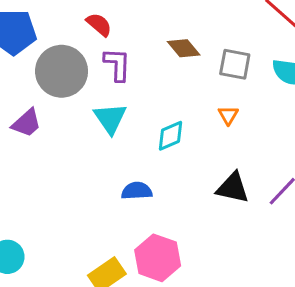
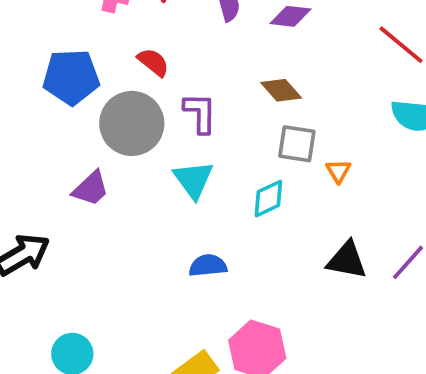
red semicircle: (99, 24) -> (153, 62), moved
gray square: (235, 64) -> (297, 144), moved
blue semicircle: (137, 191) -> (208, 266), moved

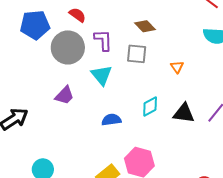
gray square: (297, 144) -> (137, 54), moved
purple trapezoid: (91, 189) -> (64, 95), moved
cyan diamond: (268, 199) -> (150, 107), moved

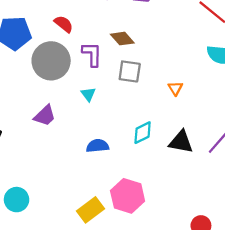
brown diamond: (145, 26) -> (122, 39), moved
cyan triangle: (102, 75) -> (88, 94), size x0.6

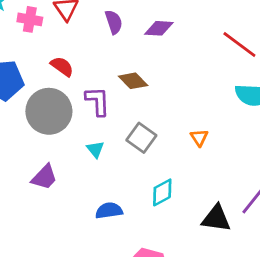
gray square: (130, 71) -> (141, 138), moved, turned 30
black triangle: (181, 142) -> (216, 218), moved

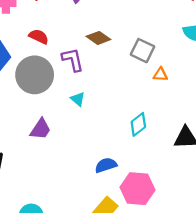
gray square: (141, 138) -> (142, 51), moved
orange triangle: (199, 138) -> (160, 75), turned -42
blue semicircle: (109, 211) -> (106, 165), moved

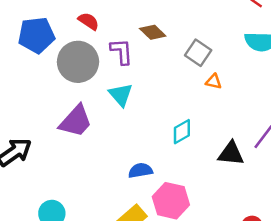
cyan triangle: (78, 99) -> (121, 95), size x1.5
purple trapezoid: (40, 129) -> (76, 121), size x1.4

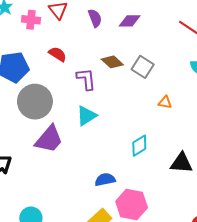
gray square: (198, 53) -> (143, 67), moved
gray circle: (78, 62) -> (35, 102), moved
cyan triangle: (121, 95) -> (87, 116), turned 40

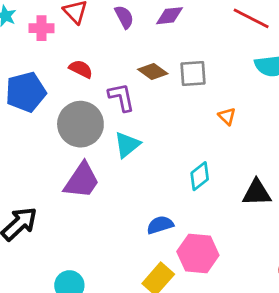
gray square: (143, 67) -> (193, 74), turned -30
gray circle: (35, 102) -> (80, 124), moved
orange triangle: (165, 102) -> (227, 116), turned 40

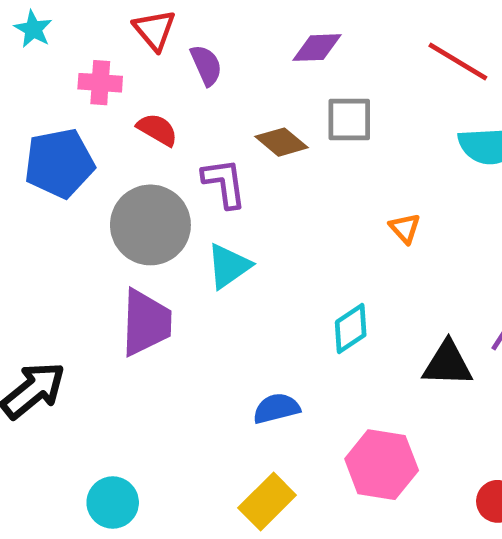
purple semicircle: (124, 17) -> (206, 65), moved
pink cross: (41, 28) -> (100, 83), moved
gray square: (193, 74) -> (349, 119), moved
purple trapezoid: (82, 180) -> (146, 323), turned -36
pink hexagon: (198, 253) -> (382, 465), moved

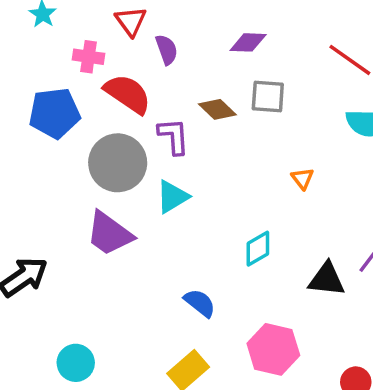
red semicircle: (157, 130) -> (128, 94), size x1.6
purple trapezoid: (146, 323) -> (109, 234), turned 120
blue semicircle: (276, 408) -> (200, 303), turned 48

